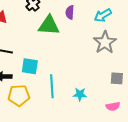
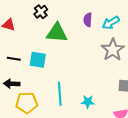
purple semicircle: (70, 12) -> (88, 20), moved
cyan square: (30, 66) -> (38, 60), moved

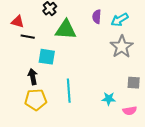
black line: (14, 59) -> (28, 37), moved
black arrow: (12, 84) -> (33, 77), moved, turned 77
cyan star: (88, 102) -> (109, 99), moved

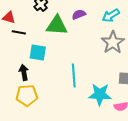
purple semicircle: (97, 17) -> (79, 14), moved, turned 64
cyan line: (69, 91) -> (74, 75), moved
cyan star: (109, 99) -> (100, 94), size x1.6

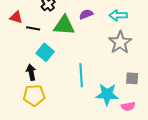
cyan arrow: (111, 15) -> (118, 15), turned 30
black line: (19, 32) -> (33, 28), moved
cyan square: (38, 52) -> (45, 52), turned 30

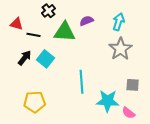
cyan arrow: (118, 15) -> (119, 22), turned 108
black arrow: (31, 72) -> (25, 58), moved, turned 49
pink semicircle: (128, 106) -> (129, 113), turned 48

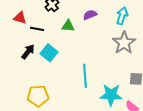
green triangle: (65, 32) -> (68, 26), size x0.6

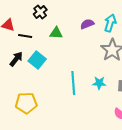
purple semicircle: (90, 15) -> (87, 24), moved
cyan star: (111, 95) -> (99, 83), moved, size x0.6

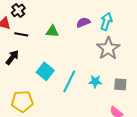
black cross: (40, 12) -> (18, 10), moved
cyan square: (37, 60) -> (45, 71), moved
cyan line: (73, 83) -> (69, 81), turned 30

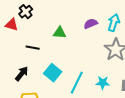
black line: (21, 34) -> (33, 48), moved
black arrow: (12, 57) -> (22, 74), moved

